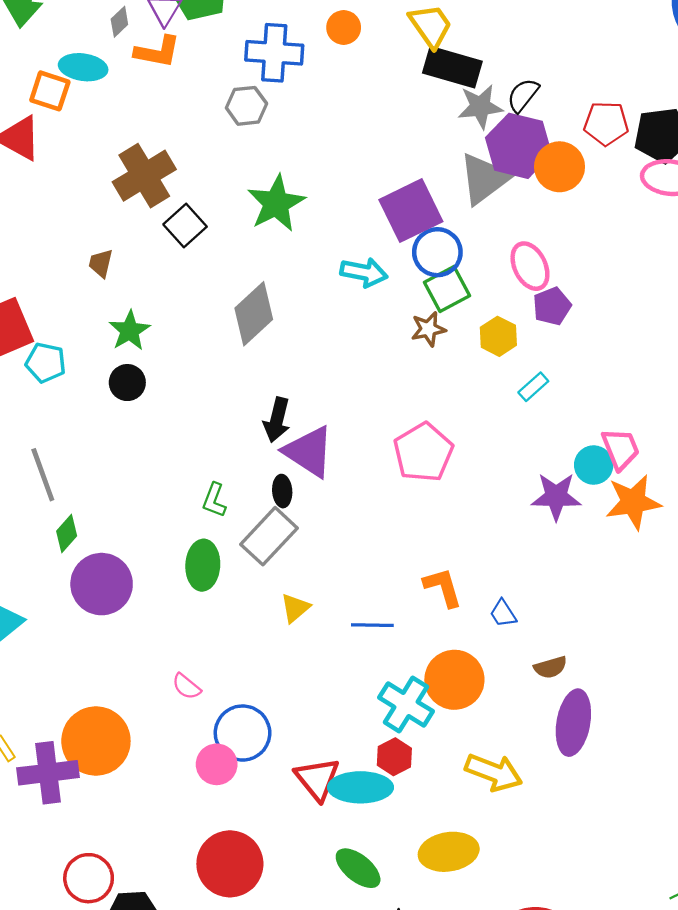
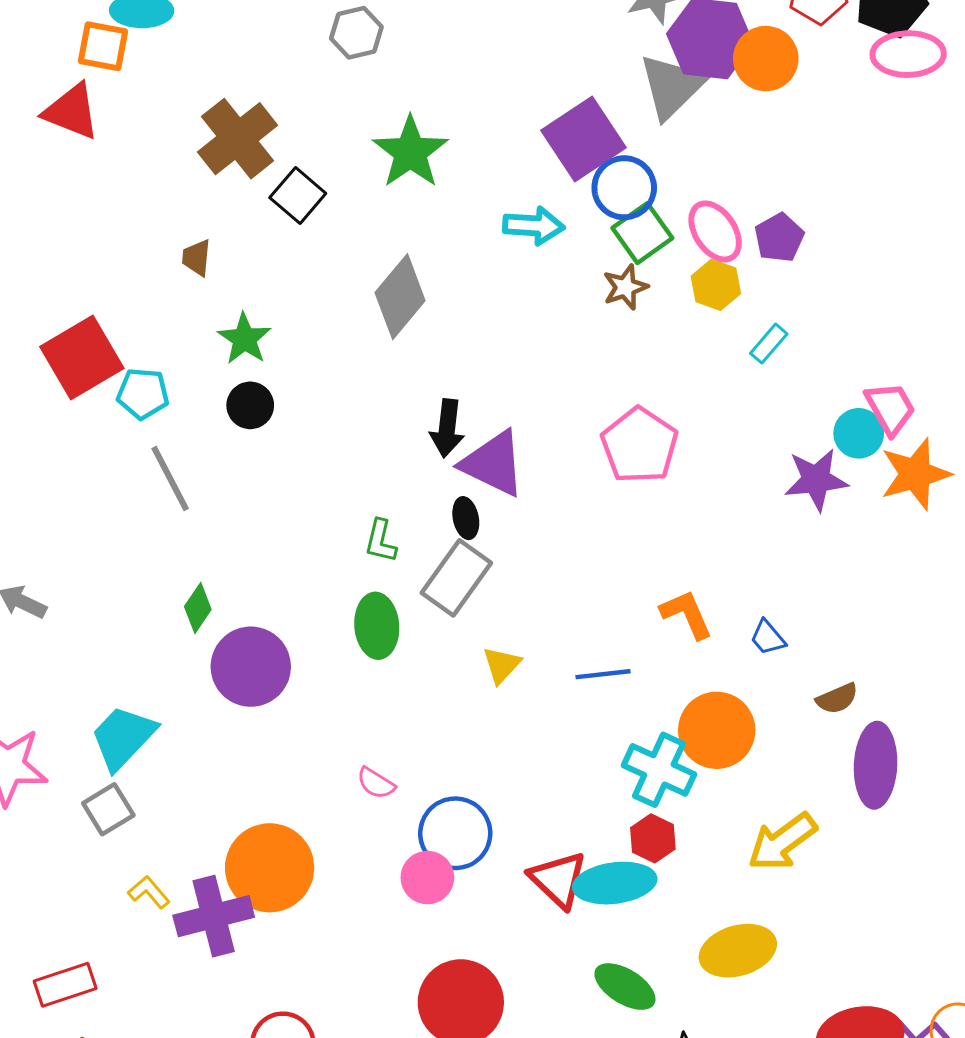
pink ellipse: (530, 266) -> (715, 231), moved
gray line: (43, 475) -> (170, 479), moved
yellow arrow: (494, 772) -> (782, 842), turned 130

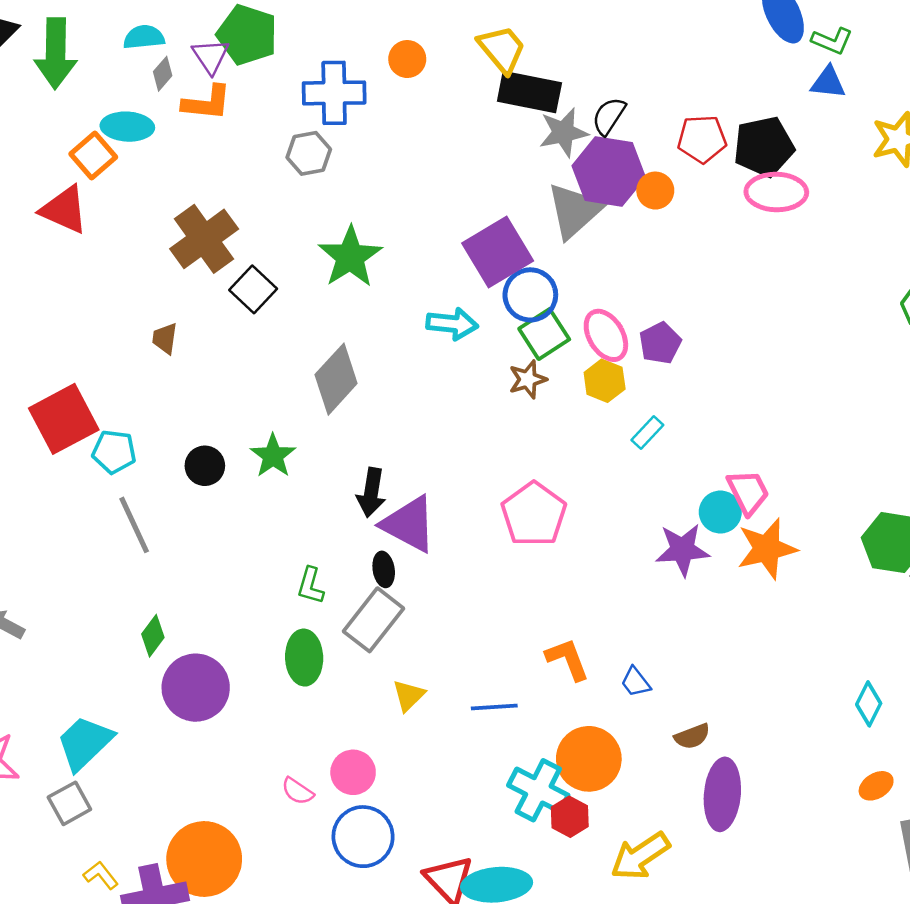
orange square: (103, 46) -> (93, 156), turned 36
orange circle: (766, 59) -> (655, 191), size x0.7
green star: (244, 339) -> (273, 456), moved
red hexagon: (653, 838) -> (570, 817), moved
pink circle: (427, 878) -> (353, 772), moved

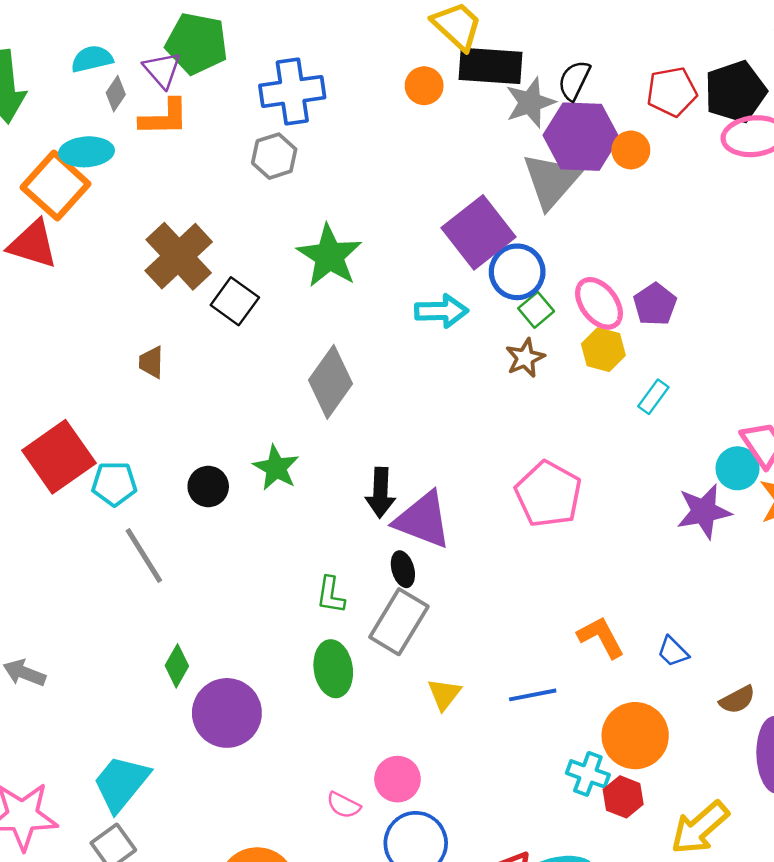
orange circle: (407, 59) -> (424, 86), moved
orange square: (93, 156) -> (56, 186), size x1.4
green square: (544, 334) -> (536, 310), size x0.7
cyan cross: (538, 790) -> (588, 774), size x0.7

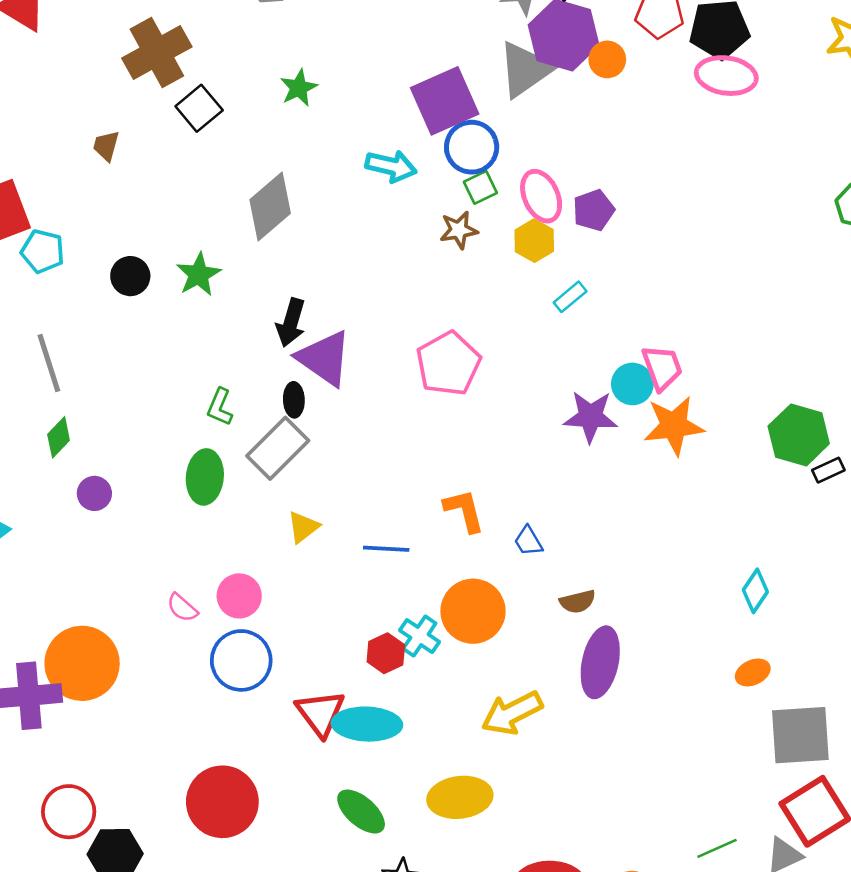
green star: (329, 256) -> (299, 88), size x0.6
gray line: (144, 555) -> (49, 363), moved
purple circle: (227, 713) -> (94, 493), size x0.5
red hexagon: (623, 797) -> (386, 653), moved

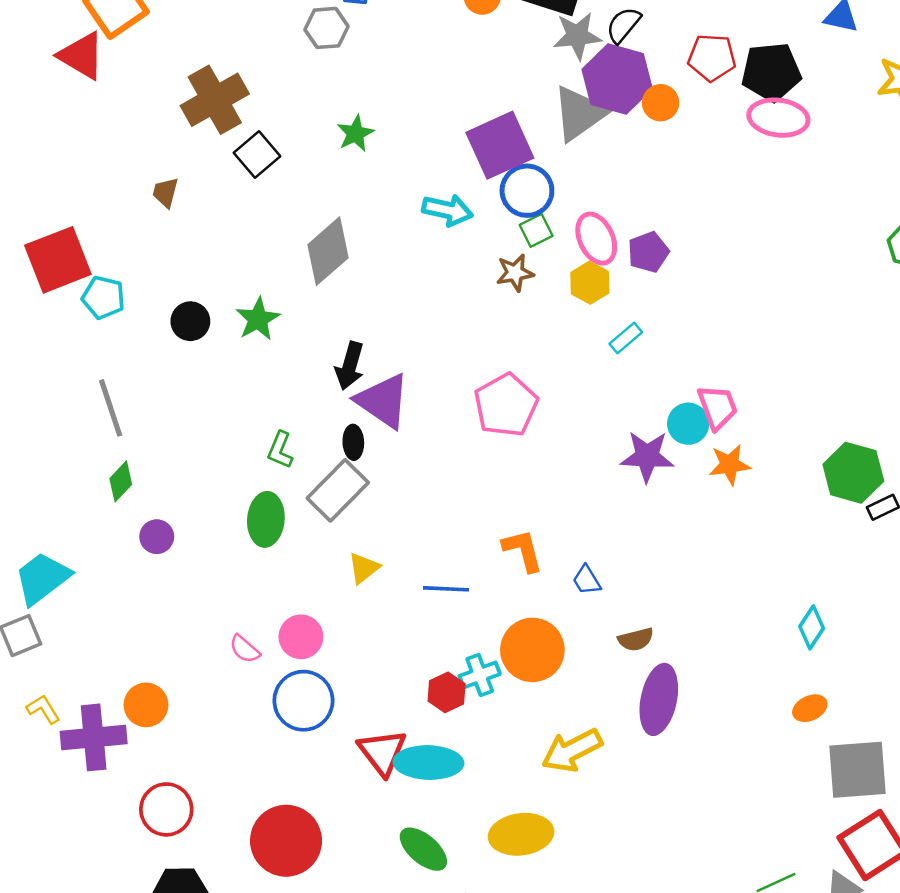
orange star: (674, 426) -> (730, 465), size x0.7
cyan cross: (419, 636) -> (480, 675), turned 36
orange circle: (82, 663) -> (146, 705), size x0.6
red circle: (69, 812) -> (166, 809), moved

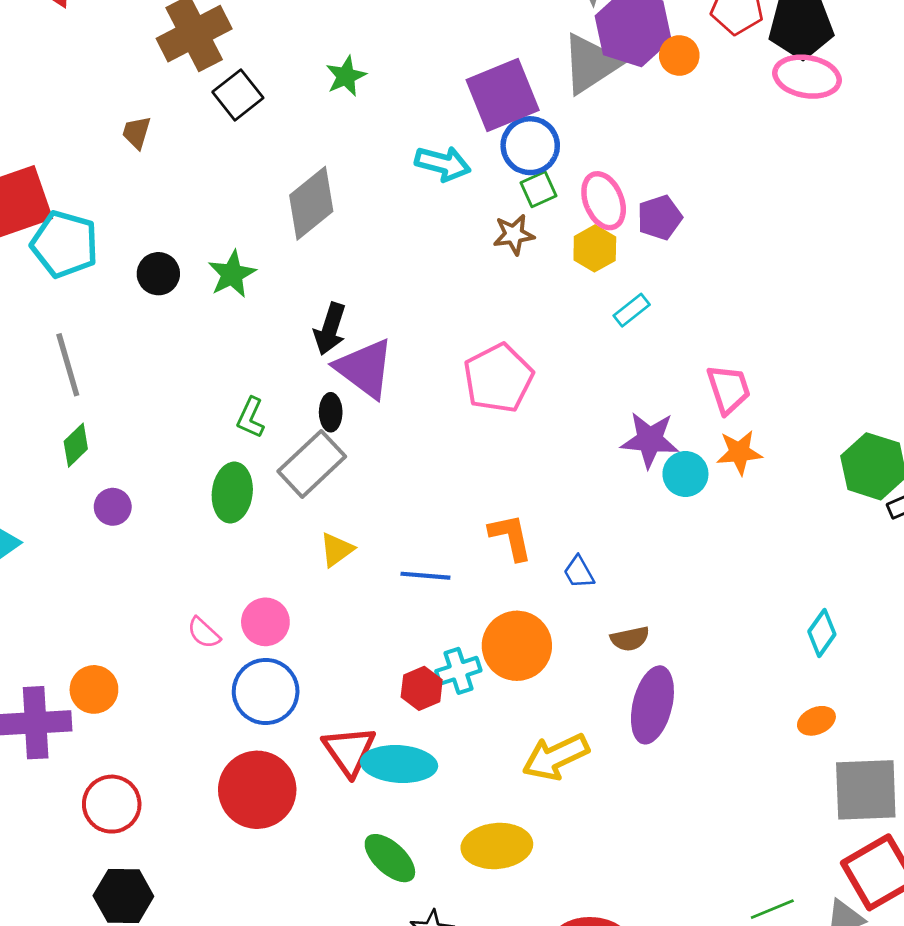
cyan pentagon: (103, 297) -> (65, 244), size x1.4
cyan circle: (688, 424) -> (685, 474), moved
red circle: (286, 841) -> (257, 790), moved

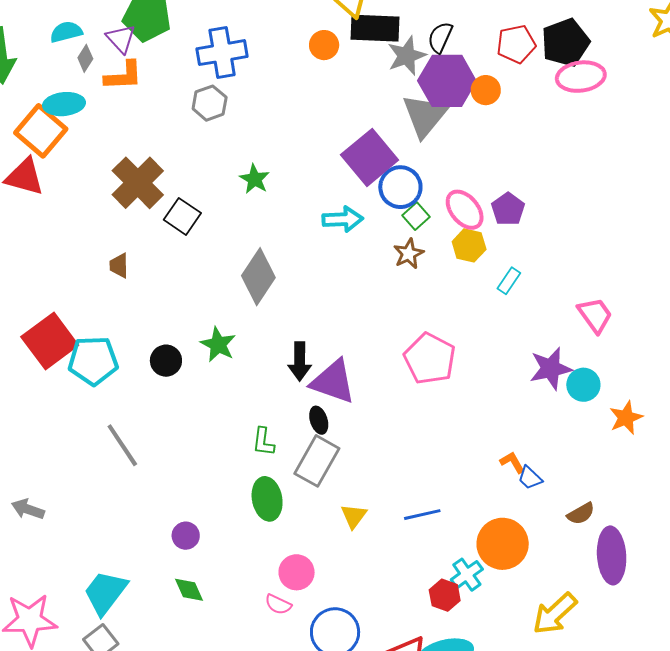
green diamond: (76, 445) -> (189, 590), moved, turned -52
orange star: (739, 452) -> (626, 418), moved
orange L-shape: (511, 537) -> (512, 462), moved, size x0.7
pink circle: (265, 622) -> (297, 572), moved

